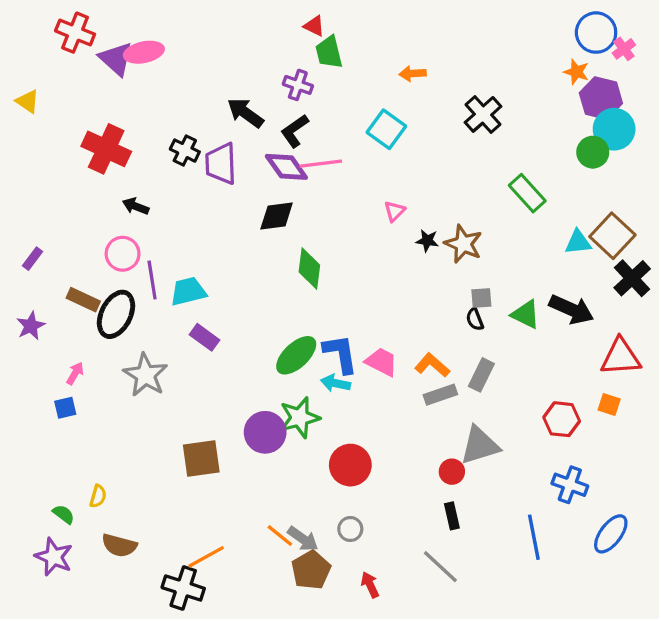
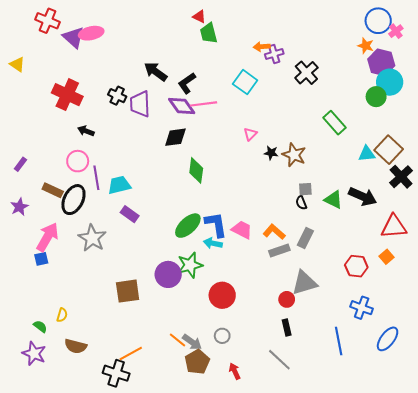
purple cross: (298, 85) -> (274, 54), moved, turned -36
pink arrow: (75, 373) -> (47, 237), size x2.0
orange square: (609, 404) -> (387, 257), turned 32

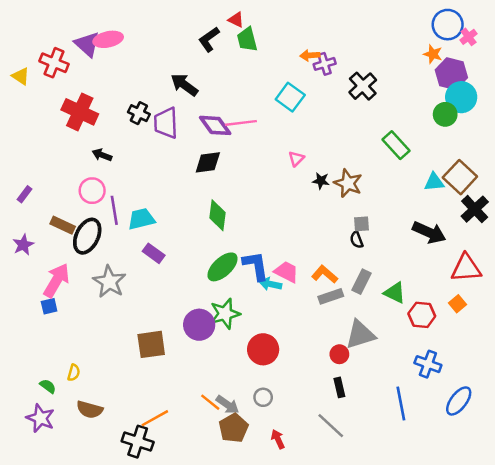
red cross: (47, 21) -> (54, 63), moved
black L-shape: (187, 83) -> (209, 39), moved
green diamond: (196, 170) -> (218, 215), moved
green triangle: (333, 200) -> (395, 293), moved
cyan arrow: (213, 243) -> (270, 284), moved

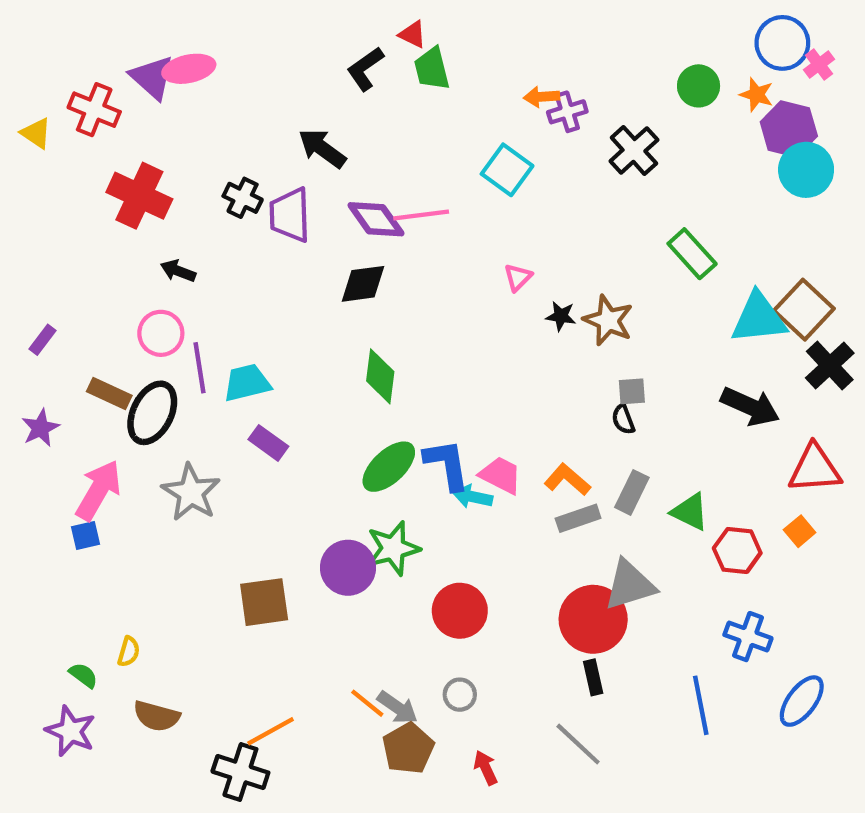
green circle: (445, 114) -> (699, 86), moved
cyan triangle: (434, 182) -> (759, 318), size x1.6
red circle: (339, 354) -> (593, 619), size x2.0

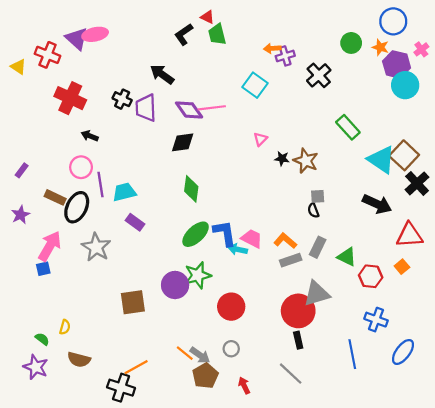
pink cross: (819, 64) -> (421, 49), moved
cyan triangle: (759, 318) -> (381, 160), turned 40

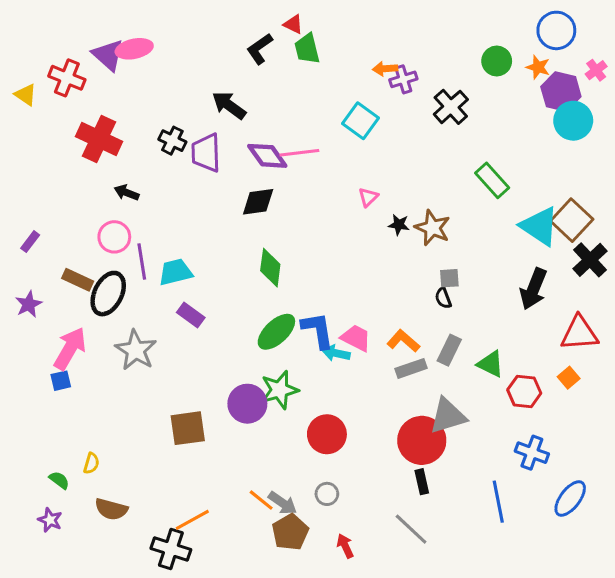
black arrow: (377, 204) -> (533, 289), turned 88
purple star: (36, 367) -> (50, 520), size x0.7

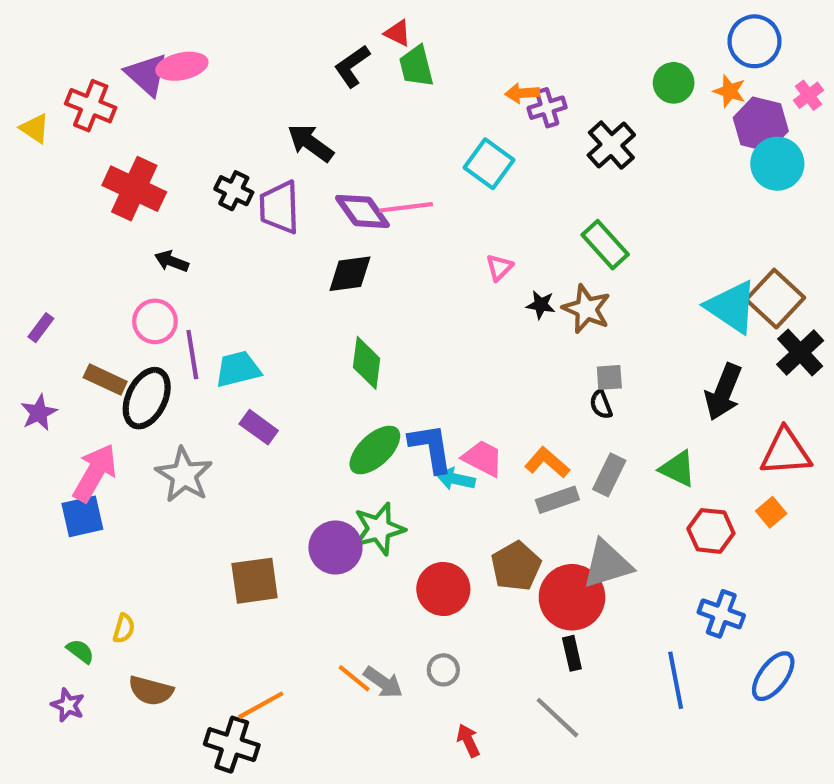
green rectangle: (492, 180) -> (605, 245), moved
green triangle: (491, 364) -> (678, 469), moved
blue square: (61, 381) -> (82, 516), size x1.5
brown pentagon: (290, 532) -> (516, 566), moved

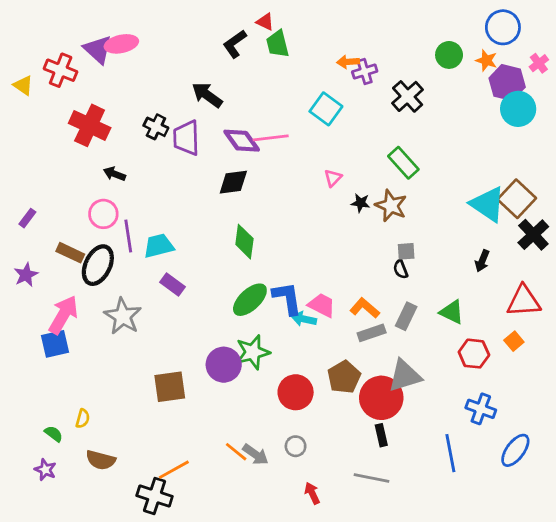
black arrow: (723, 392) -> (482, 261), size x0.6
gray line: (557, 718) -> (372, 478), turned -32

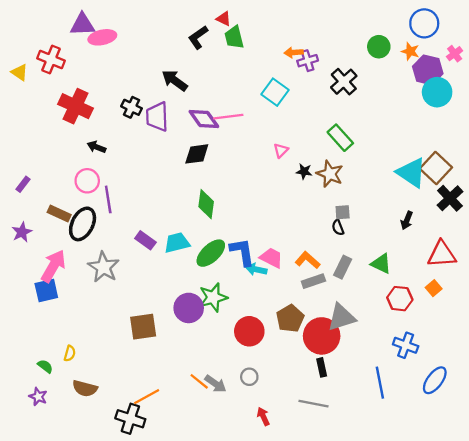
purple triangle: (98, 49) -> (83, 24), moved, turned -44
cyan trapezoid: (159, 246) -> (177, 243), moved

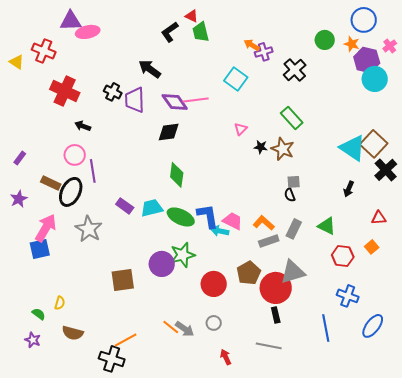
orange arrow: (294, 52) -> (252, 45), turned 35
green ellipse: (211, 253) -> (181, 217), turned 68
red triangle: (442, 254) -> (379, 218), size x0.6

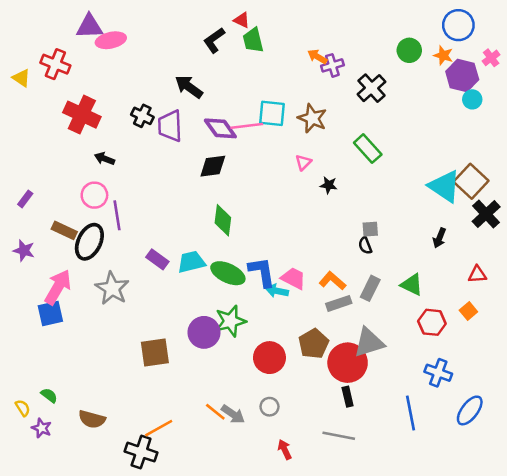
cyan square: (236, 79) -> (272, 113), moved, turned -30
cyan circle: (375, 79) -> (472, 99), size x0.6
brown star: (283, 149) -> (312, 118), moved
purple star: (19, 199) -> (24, 251), turned -30
yellow semicircle: (60, 303) -> (23, 408), moved, turned -48

